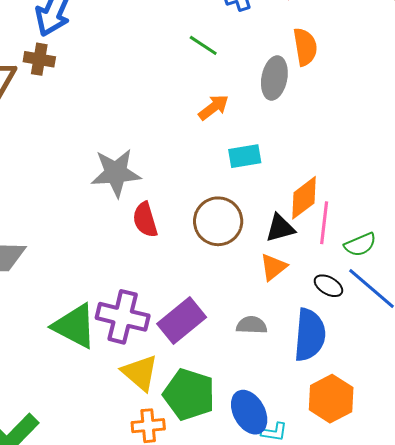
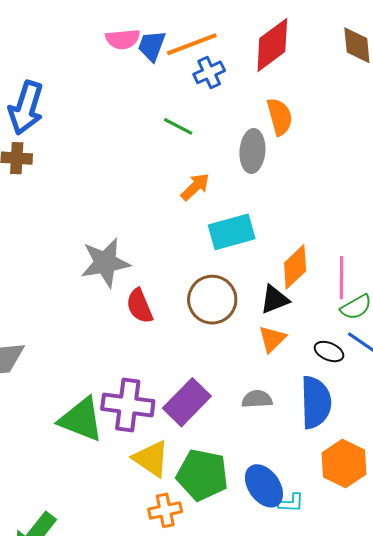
cyan rectangle: (245, 156) -> (232, 232), size x1.4
pink line: (324, 223) -> (342, 278), moved

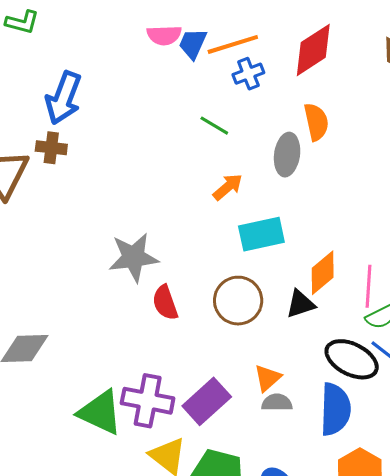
orange triangle: (272, 339) -> (267, 378), moved
black ellipse: (329, 352) -> (352, 359), size x1.8

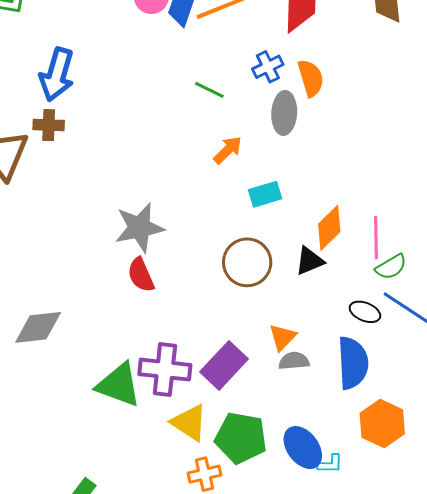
blue cross: (248, 74) -> (268, 67), moved
cyan rectangle: (261, 234) -> (265, 194), size x0.7
red semicircle: (165, 303) -> (141, 275), moved
black ellipse: (352, 359) -> (365, 312), size x0.6

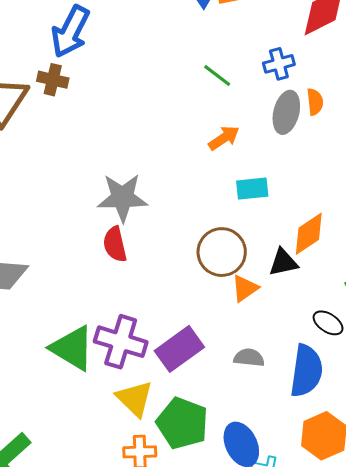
orange semicircle: (311, 78) -> (315, 102), moved, size x0.7
orange triangle: (283, 337) -> (245, 288), moved

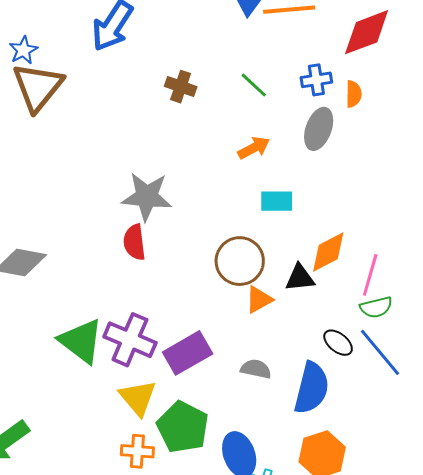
brown cross: (53, 80) -> (181, 87), moved
orange semicircle: (315, 102) -> (354, 94), moved

